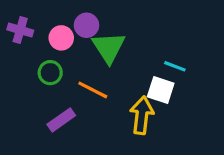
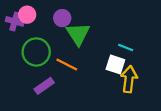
pink circle: (61, 38) -> (27, 15), moved
green circle: (50, 73) -> (36, 52), size x1.6
yellow arrow: (142, 115) -> (129, 79), moved

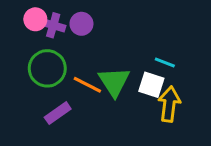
purple cross: (15, 21) -> (53, 25), moved
green triangle: (78, 34) -> (114, 82), moved

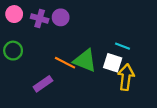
pink circle: (35, 19) -> (14, 14), moved
green circle: (47, 68) -> (13, 51), moved, size x0.7
green triangle: (114, 82) -> (85, 61), turned -35

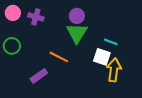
purple circle: (61, 17) -> (77, 16), moved
green triangle: (85, 61) -> (77, 33), moved, turned 40

